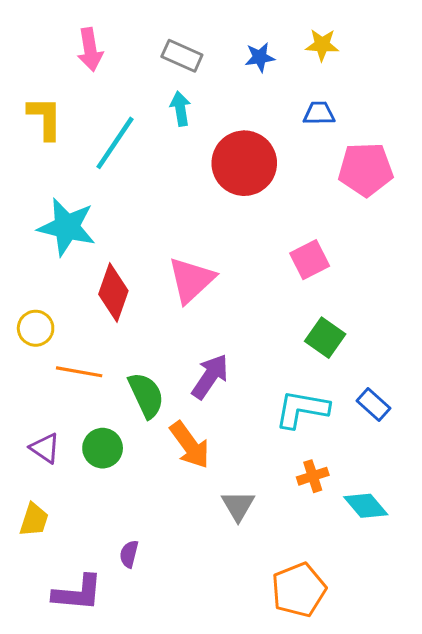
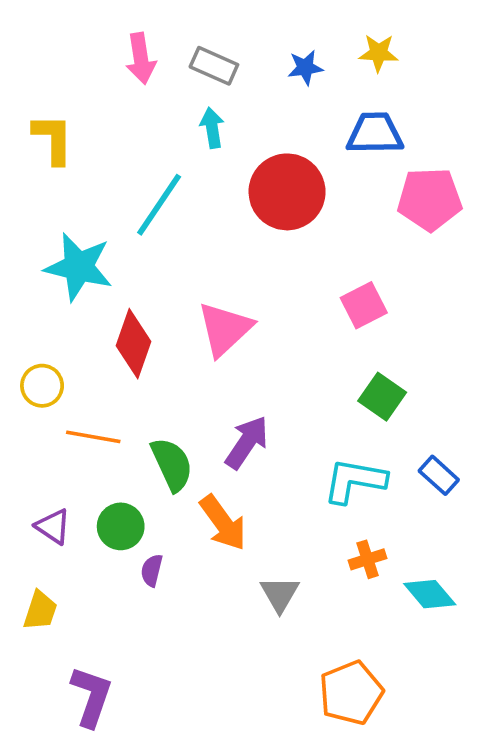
pink arrow: (90, 50) -> (141, 58), moved
blue trapezoid: (319, 113) -> (375, 133), size x1.5
cyan line: (115, 143) -> (159, 205), moved
purple semicircle: (129, 554) -> (152, 570), moved
purple L-shape: (78, 593) -> (91, 696), turned -76

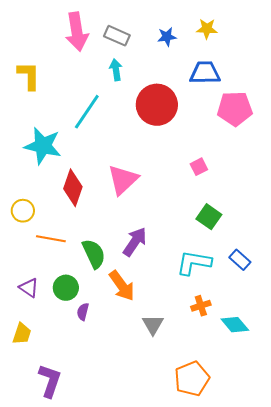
pink arrow: (141, 58) -> (77, 32), size x1.4
pink square: (364, 305) -> (199, 167), size x0.7

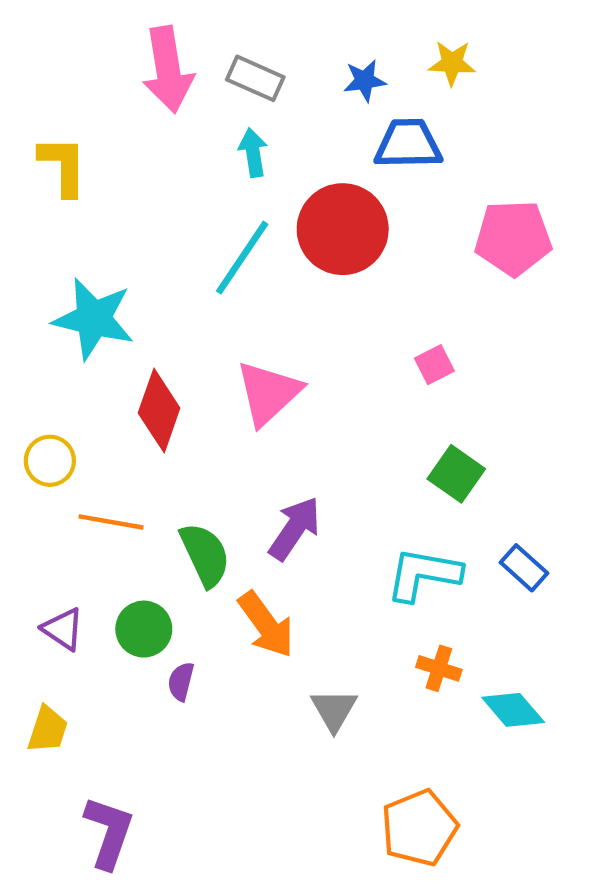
blue trapezoid: (205, 73) -> (408, 144), moved
cyan line: (87, 112) -> (242, 258), moved
orange cross: (201, 306) -> (439, 668), turned 36

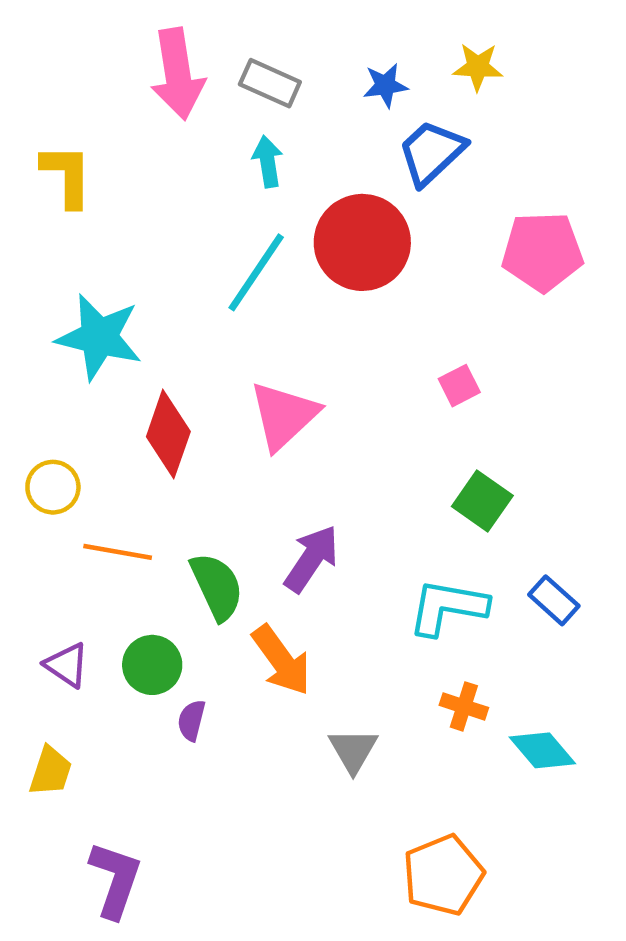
blue trapezoid: (408, 144) -> (432, 152), turned -42

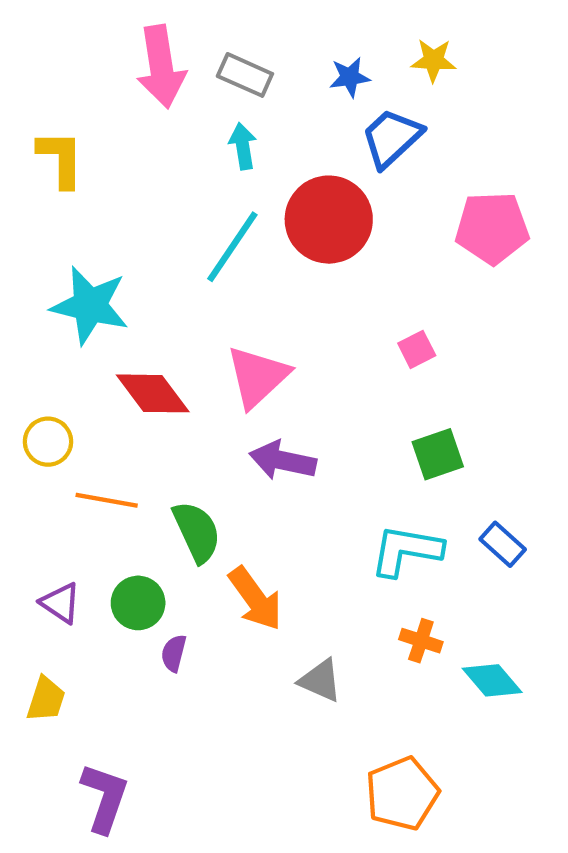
red diamond: (168, 434) -> (153, 393), turned -56
green square: (482, 501) -> (438, 454), turned 36
purple arrow: (311, 559) -> (283, 460), moved, turned -112
gray triangle: (353, 750) -> (320, 680), turned -36

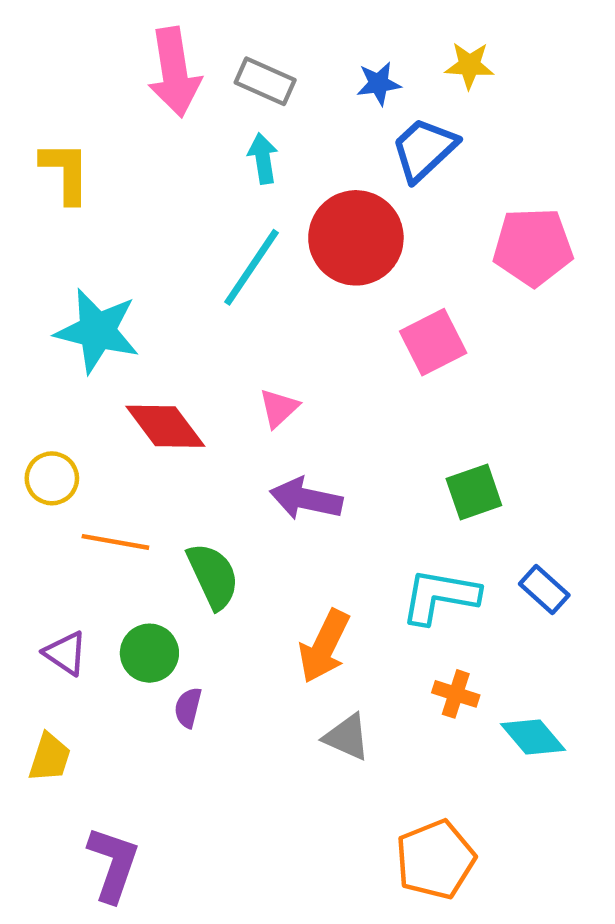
pink square: (417, 349) -> (433, 342), moved, size x1.6
pink triangle: (257, 377) -> (279, 408), size x0.6
orange arrow: (255, 599) -> (324, 646), moved, turned 62

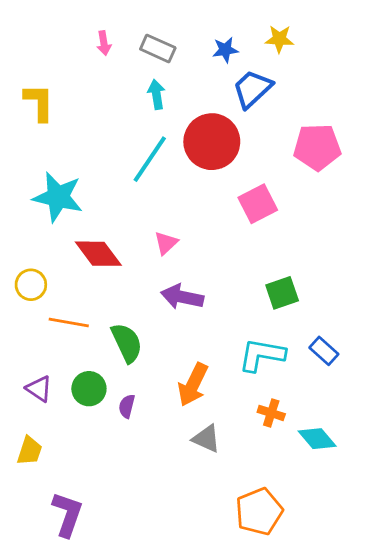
pink arrow: (174, 72) -> (104, 43), size x0.5
purple semicircle: (188, 708) -> (127, 406), moved

